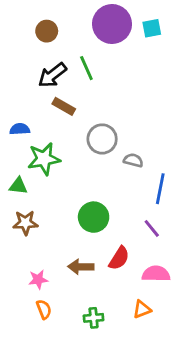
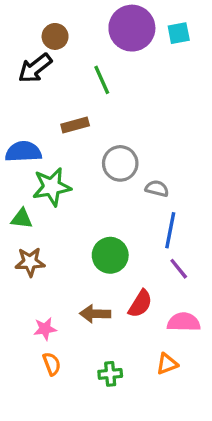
black arrow: (52, 75) -> (35, 68), moved
brown rectangle: (64, 106) -> (75, 125), turned -45
blue semicircle: (20, 129) -> (23, 152), size x1.5
blue line: (160, 189) -> (170, 230), moved

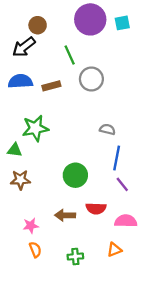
blue semicircle: (23, 152) -> (20, 81), moved
gray circle: (120, 163) -> (91, 79), moved
red semicircle: (140, 304) -> (96, 208), turned 60

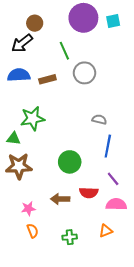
brown star: (20, 180) -> (19, 166), size x1.4
purple line: (122, 184) -> (113, 179), moved

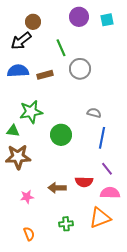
purple circle: (83, 18) -> (79, 17), size x0.7
green circle: (70, 162) -> (61, 135), moved
orange semicircle: (33, 231) -> (29, 234), moved
orange triangle: (106, 231) -> (100, 218), size x1.6

